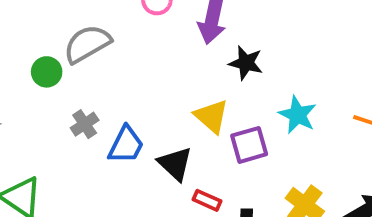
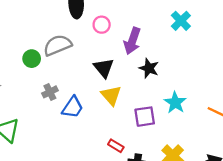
yellow triangle: (212, 116) -> (111, 95), moved
black triangle: (175, 164) -> (104, 68), moved

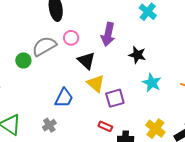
pink circle: (102, 25) -> (71, 38), moved
black star: (149, 68) -> (137, 55), moved
gray cross: (50, 92) -> (49, 125), moved
purple square: (145, 117) -> (115, 98), moved

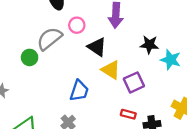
black star: (137, 55) -> (149, 45), moved

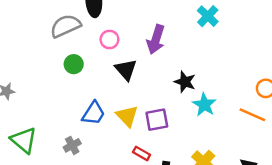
gray semicircle: (49, 39) -> (65, 26), moved
green circle: (30, 57) -> (74, 64), moved
yellow triangle: (111, 70) -> (127, 116), moved

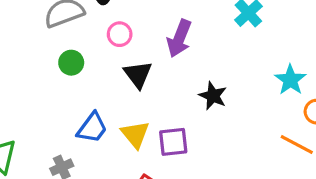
cyan star: (204, 105) -> (290, 80), moved

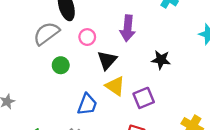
black triangle: (138, 74) -> (107, 60), turned 35
yellow triangle: (135, 134) -> (115, 86), moved

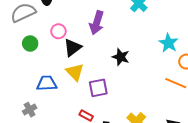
pink circle: (87, 37) -> (58, 31), moved
blue trapezoid: (87, 104) -> (47, 83), turned -125

